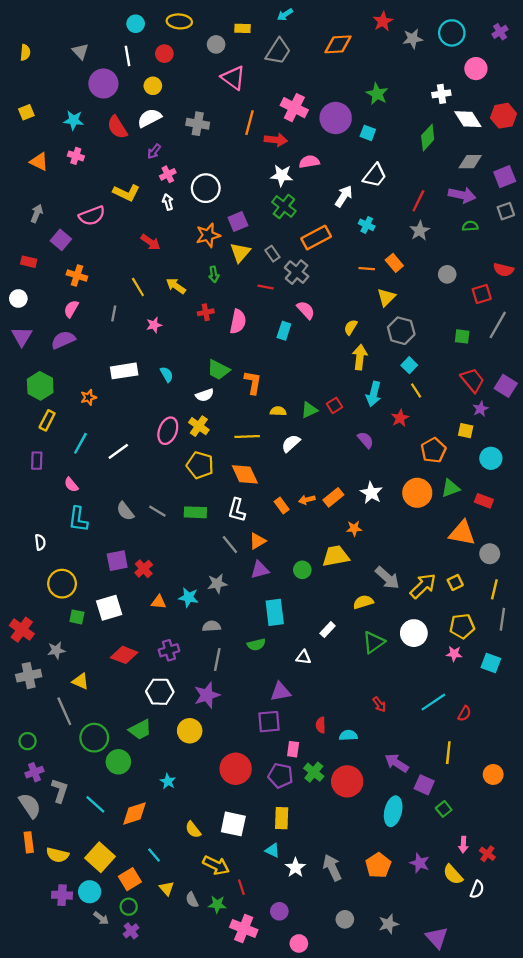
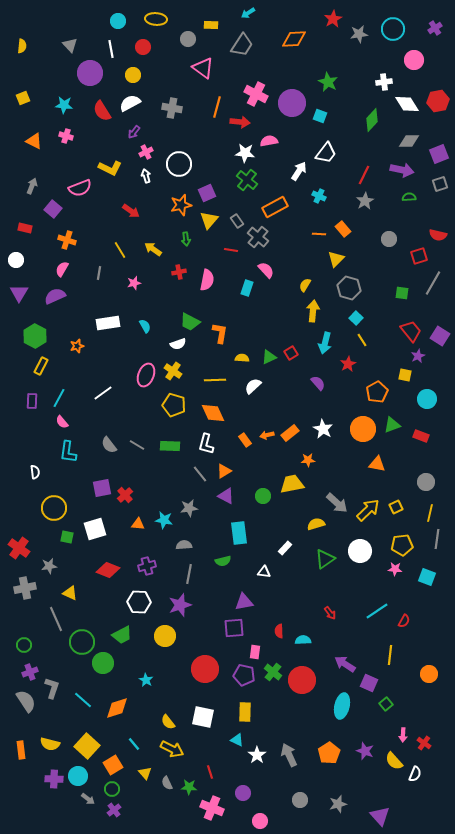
cyan line: (80, 443) -> (59, 398), moved
orange triangle: (462, 533) -> (377, 464), moved, size x0.7
purple triangle: (260, 570) -> (226, 496), turned 42
orange rectangle: (29, 842) -> (21, 750), moved
yellow arrow: (216, 865) -> (172, 749), moved

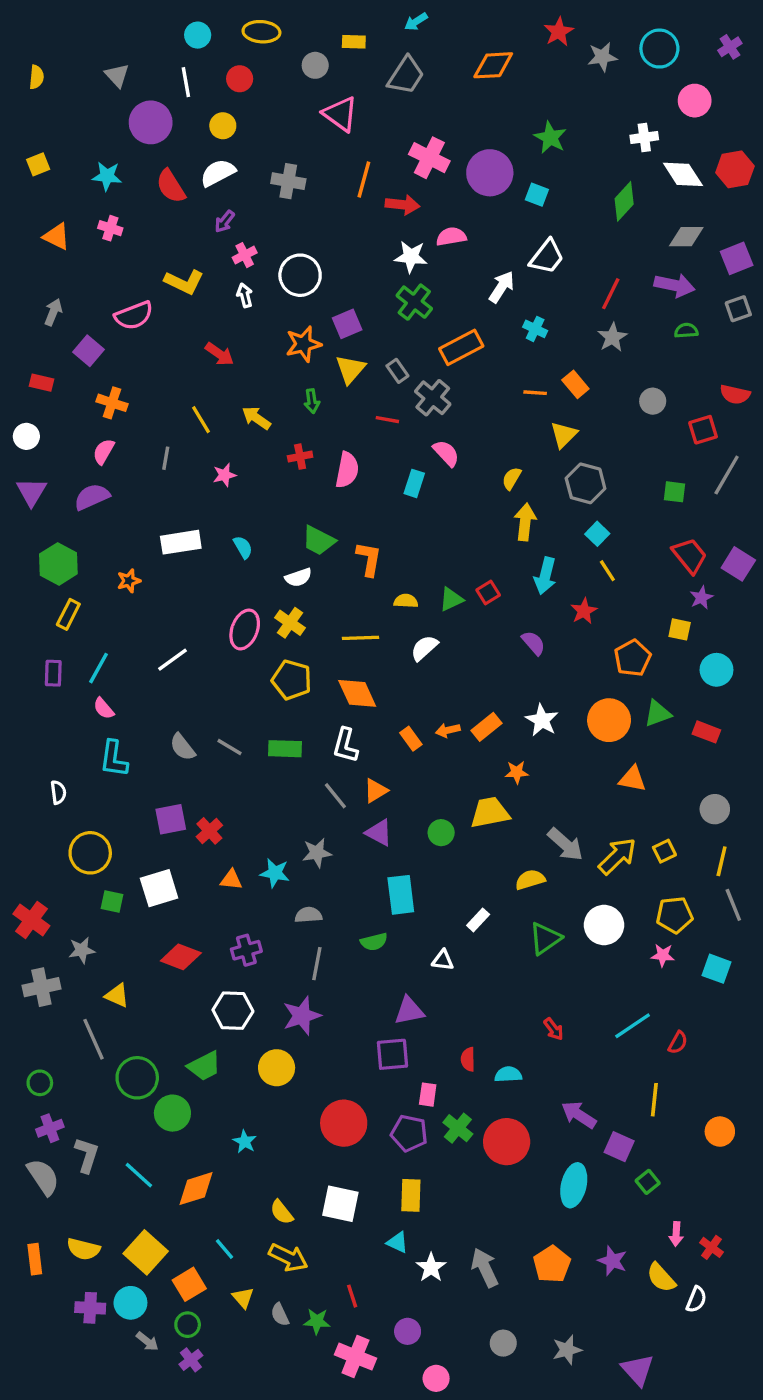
gray line: (437, 539) -> (733, 905), turned -30

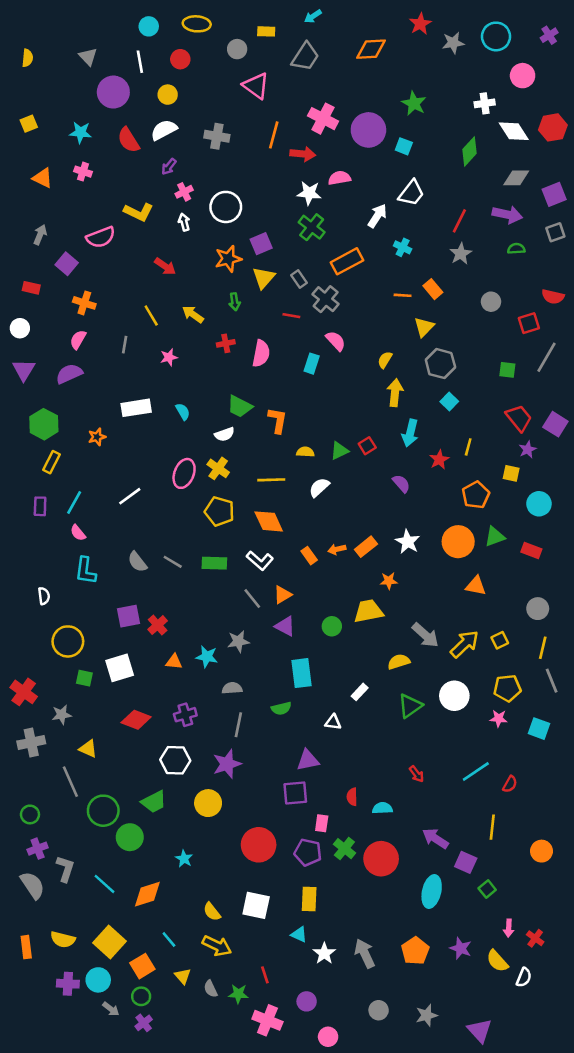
yellow line: (607, 571) -> (468, 447), moved, turned 48
white L-shape: (345, 745) -> (260, 561), turned -64

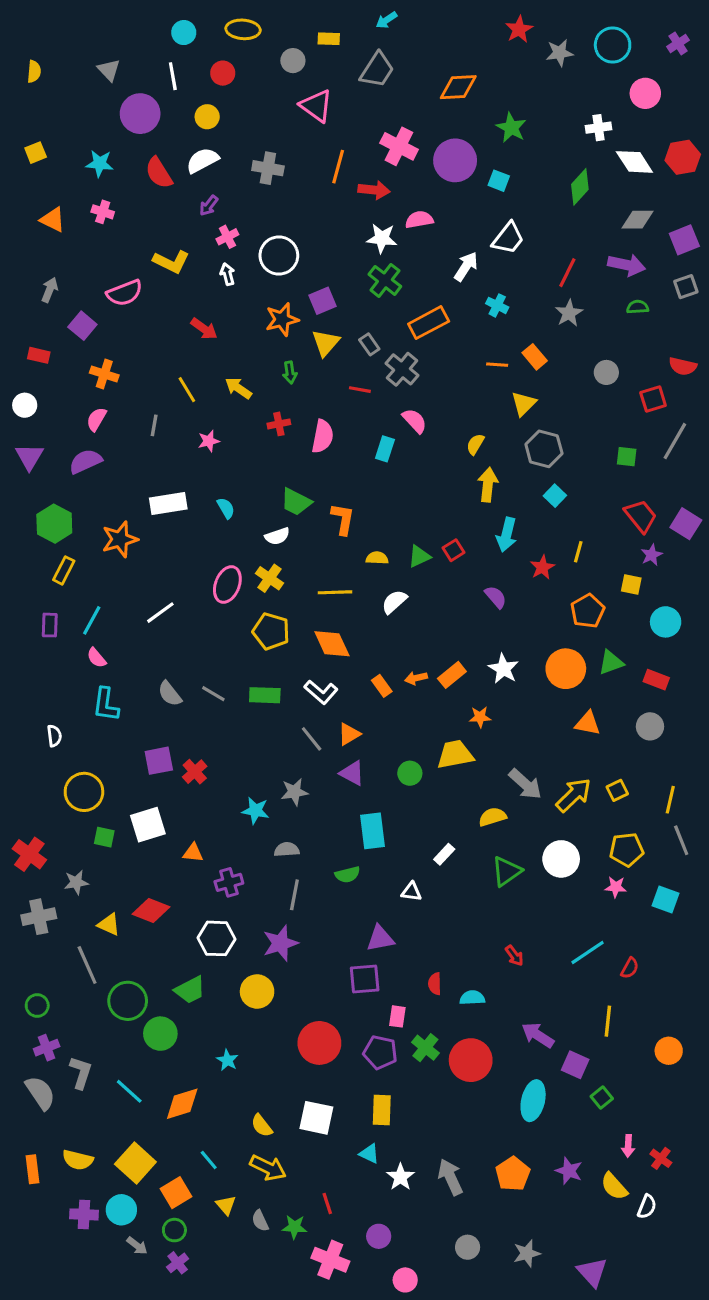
orange diamond: (371, 49) -> (458, 87), moved
orange star: (97, 437) -> (120, 539), size x1.6
gray circle: (538, 609) -> (650, 726), moved
orange triangle: (174, 662) -> (193, 853), moved
red diamond: (136, 720) -> (151, 910), moved

